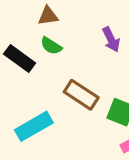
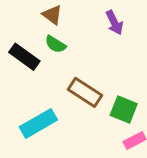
brown triangle: (48, 16) -> (52, 15), turned 45
purple arrow: (111, 39) -> (114, 23), moved

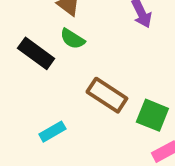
cyan rectangle: (38, 123) -> (52, 132), size x0.6

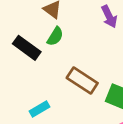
green semicircle: (72, 39) -> (55, 36), turned -90

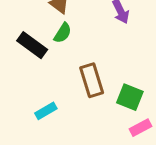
brown rectangle: (82, 81) -> (92, 80), turned 40

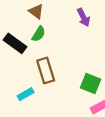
brown rectangle: (92, 80) -> (46, 71), moved

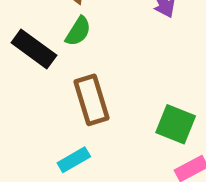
cyan rectangle: (26, 94) -> (74, 160), moved

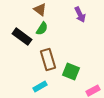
green square: (176, 124) -> (71, 72), moved

